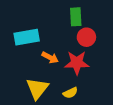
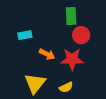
cyan rectangle: (27, 37) -> (25, 35), size x0.6

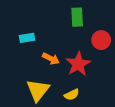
red circle: (81, 35) -> (101, 40), moved
red star: (72, 59) -> (78, 64), turned -30

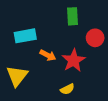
cyan rectangle: (27, 38) -> (25, 36), size x1.5
yellow triangle: (38, 90) -> (17, 76), moved

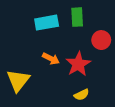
cyan rectangle: (25, 36) -> (47, 23), moved
yellow semicircle: (67, 89) -> (82, 95), moved

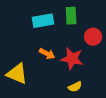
red star: (78, 64) -> (72, 59), turned -30
yellow triangle: (18, 80) -> (17, 74), turned -45

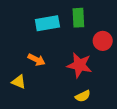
orange arrow: (47, 54) -> (36, 60), moved
yellow triangle: (17, 74) -> (19, 82), size x0.6

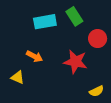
green rectangle: (78, 18) -> (74, 16), turned -30
yellow semicircle: (83, 96) -> (97, 91), moved

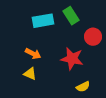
yellow triangle: (18, 77) -> (30, 74), moved
yellow semicircle: (97, 91) -> (83, 87), moved

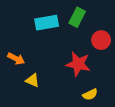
green rectangle: (71, 16) -> (77, 17), turned 60
orange arrow: (33, 54) -> (16, 59), moved

